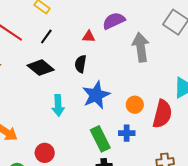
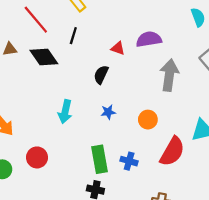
black line: (46, 36) -> (73, 36), turned -35
black diamond: (41, 68) -> (44, 57), moved
blue star: (96, 95) -> (108, 112), size x0.5
orange circle: (135, 105) -> (148, 120), moved

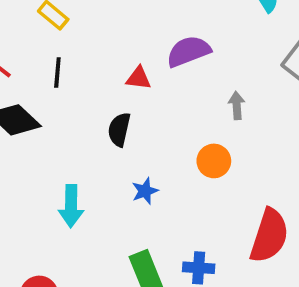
gray arrow: (169, 75) -> (237, 105), size x0.5
orange circle: (148, 120) -> (214, 161), moved

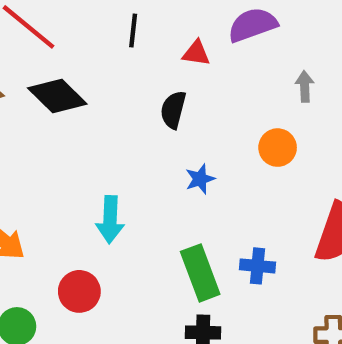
black line: (57, 73) -> (133, 30), moved
cyan arrow: (71, 206) -> (110, 220), moved

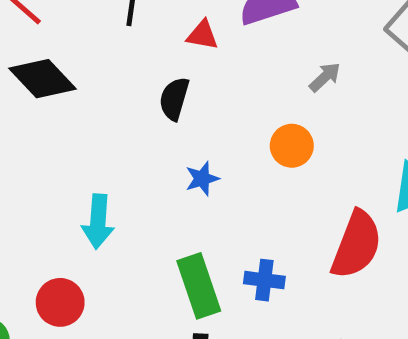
gray arrow: (305, 86) -> (325, 77), turned 48

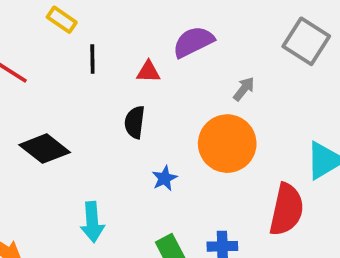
black diamond: (42, 79) -> (45, 149), moved
orange circle: (292, 146) -> (227, 144), size x1.8

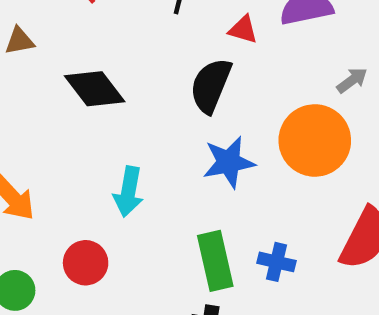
black semicircle: (135, 122) -> (211, 86), size x1.4
blue star: (165, 178) -> (229, 162), size x1.6

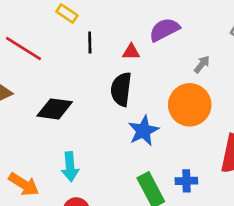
black diamond: (95, 89) -> (55, 109), turned -30
cyan arrow: (128, 192) -> (70, 167), moved

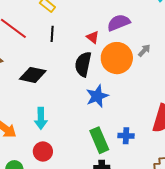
black line: (90, 43) -> (52, 34), moved
red triangle: (131, 52) -> (93, 37), turned 32
orange circle: (190, 105) -> (117, 58), moved

